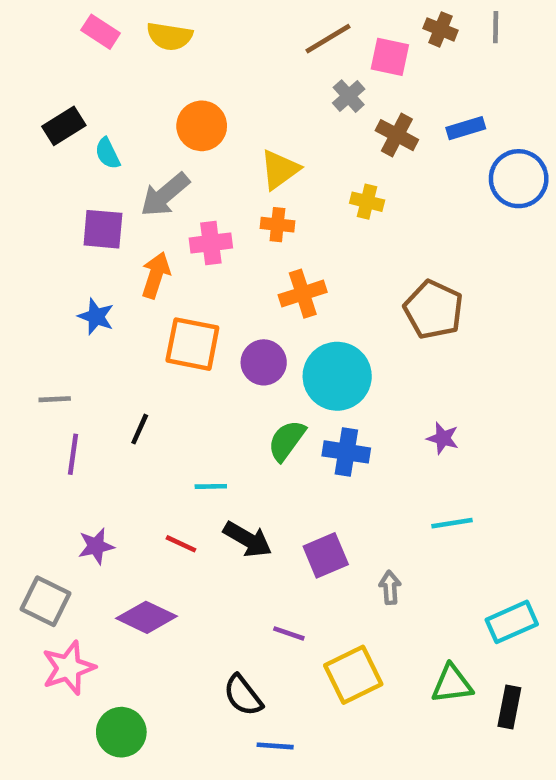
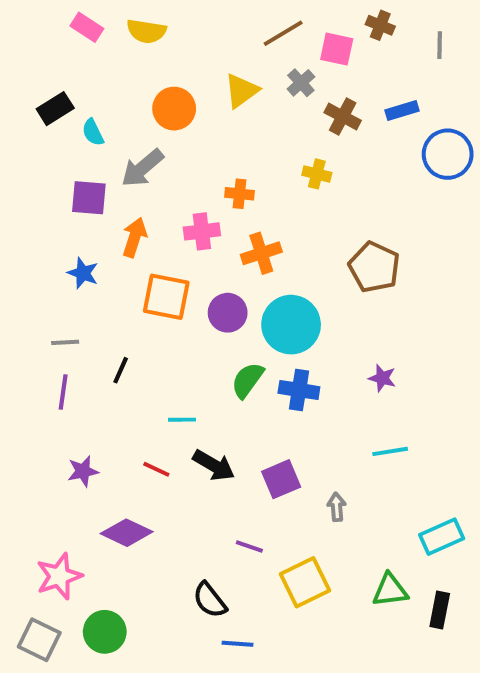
gray line: (496, 27) -> (440, 45), moved
yellow triangle: (280, 170) -> (242, 91), moved
pink cross: (211, 243) -> (202, 231), moved
gray line: (55, 399) -> (65, 342), moved
gray square: (45, 601) -> (39, 640), moved

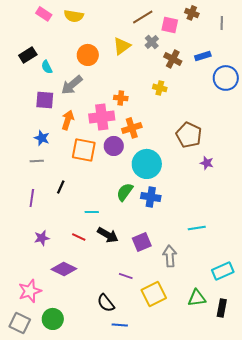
pink cross: (202, 231) -> (102, 117), size x1.4
purple circle: (228, 313) -> (114, 146), moved
gray line: (65, 342) -> (37, 161), moved
purple star: (382, 378) -> (207, 163), moved
gray arrow: (337, 507) -> (170, 256), size x1.5

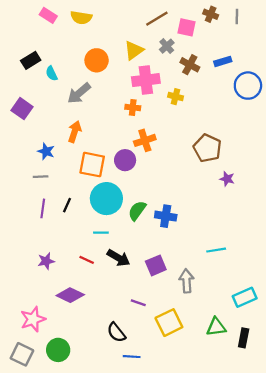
gray line: (222, 23) -> (237, 16), moved
purple square: (45, 100) -> (22, 109), moved, turned 30
pink cross: (102, 117) -> (146, 80), moved
cyan circle: (147, 164) -> (106, 199), moved
purple line: (32, 198) -> (43, 208), moved

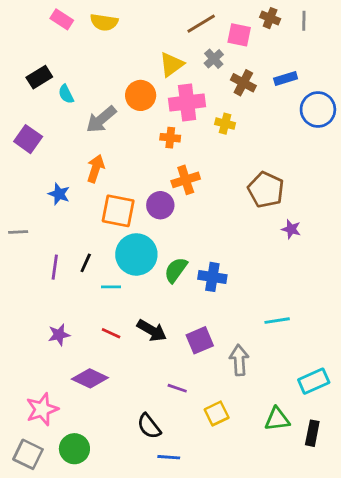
orange circle: (97, 60) -> (141, 95), moved
gray line: (41, 177) -> (18, 232), moved
cyan line: (101, 233) -> (111, 287), moved
yellow square: (169, 323) -> (217, 414), size x0.7

